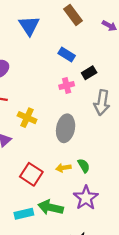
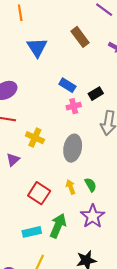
blue rectangle: (67, 54) -> (67, 85), moved
yellow arrow: (63, 168) -> (71, 187), turned 80
green arrow: (51, 207) -> (58, 226), turned 100

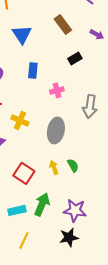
blue rectangle: (67, 85) -> (33, 70), moved, turned 63
black rectangle: (96, 94) -> (75, 58), moved
purple star: (93, 216) -> (75, 210), moved, turned -30

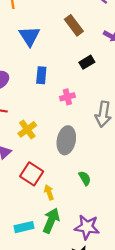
yellow cross: (20, 120) -> (27, 129), turned 30
yellow arrow: (54, 167) -> (49, 192), moved
red square: (24, 173) -> (32, 174), moved

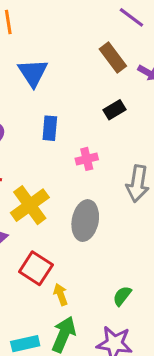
brown rectangle: (74, 25) -> (113, 57), moved
yellow cross: (27, 129) -> (30, 205), size x1.4
green semicircle: (85, 178) -> (122, 296), moved, turned -112

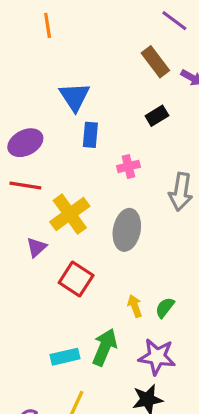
blue triangle: (33, 73) -> (75, 97), moved
yellow arrow: (61, 294) -> (135, 306), moved

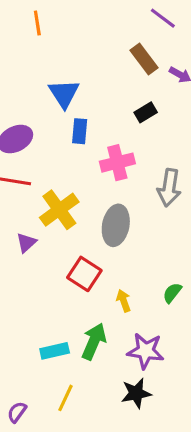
pink cross: (128, 166) -> (117, 163), size x1.5
red square: (76, 279) -> (84, 274), moved
green semicircle: (165, 308) -> (172, 293), moved

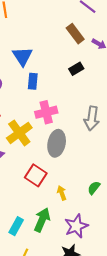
pink cross: (117, 163) -> (46, 112), moved
cyan rectangle: (55, 351) -> (16, 226), turned -48
purple star: (146, 351) -> (76, 226), turned -30

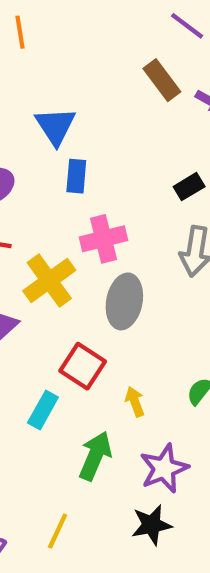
black rectangle: (76, 69) -> (189, 187), moved
cyan rectangle: (16, 226) -> (43, 410), moved

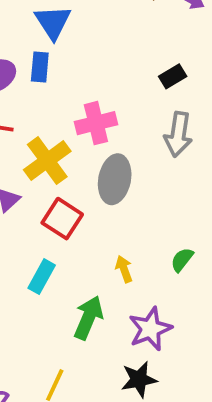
blue rectangle: (76, 176) -> (40, 67), moved
red square: (83, 366) -> (62, 219), moved

